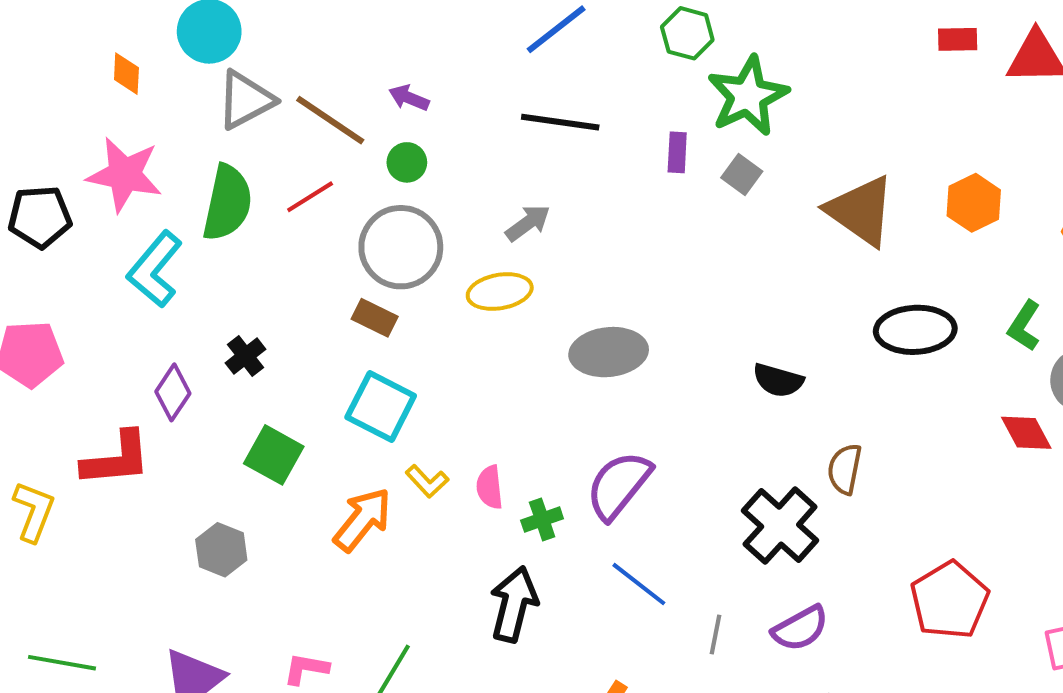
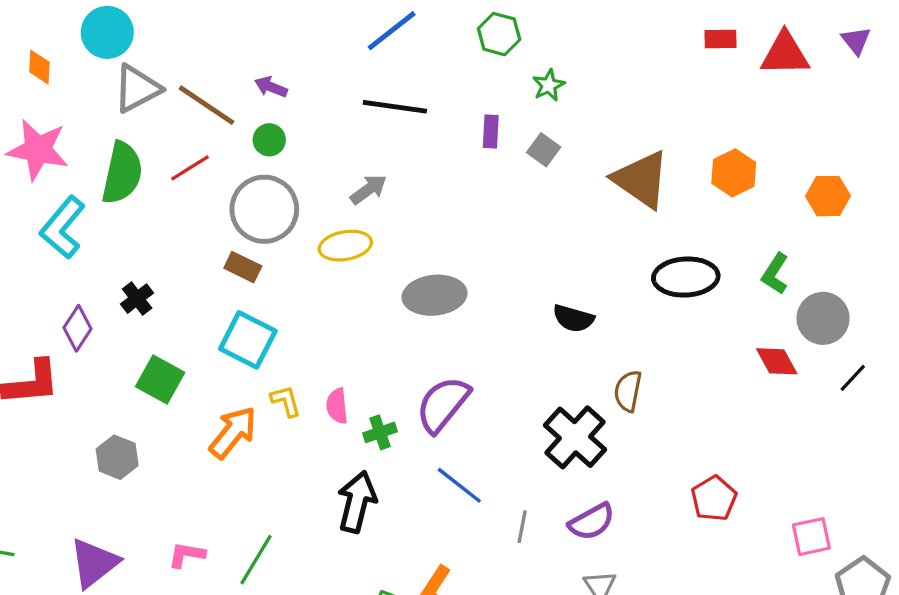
green star: (748, 96) -> (549, 85), size x0.5
yellow L-shape: (427, 481) -> (286, 401), turned -152
red pentagon: (950, 600) -> (714, 499), size x0.7

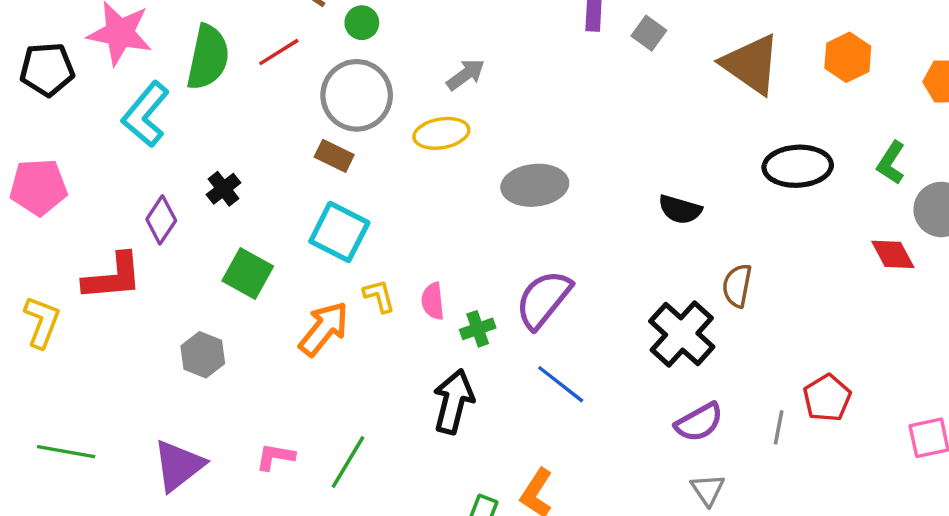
gray line: (522, 527) -> (779, 427), moved

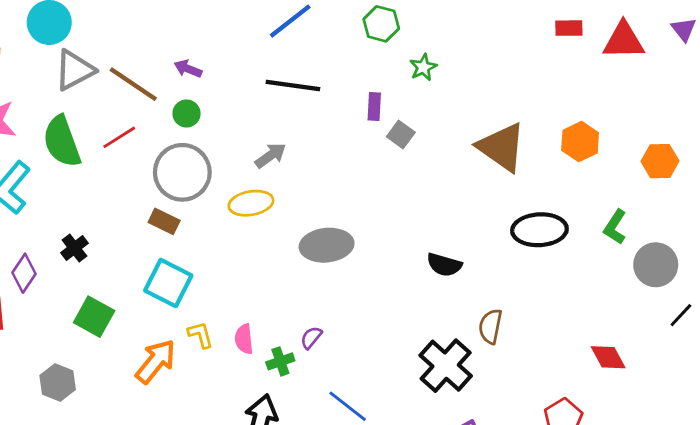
gray square: (649, 33) -> (401, 135), moved
green semicircle: (208, 57) -> (62, 142), turned 148
red diamond: (893, 254) -> (608, 357), moved
purple semicircle: (543, 299) -> (311, 338), moved, size x0.5

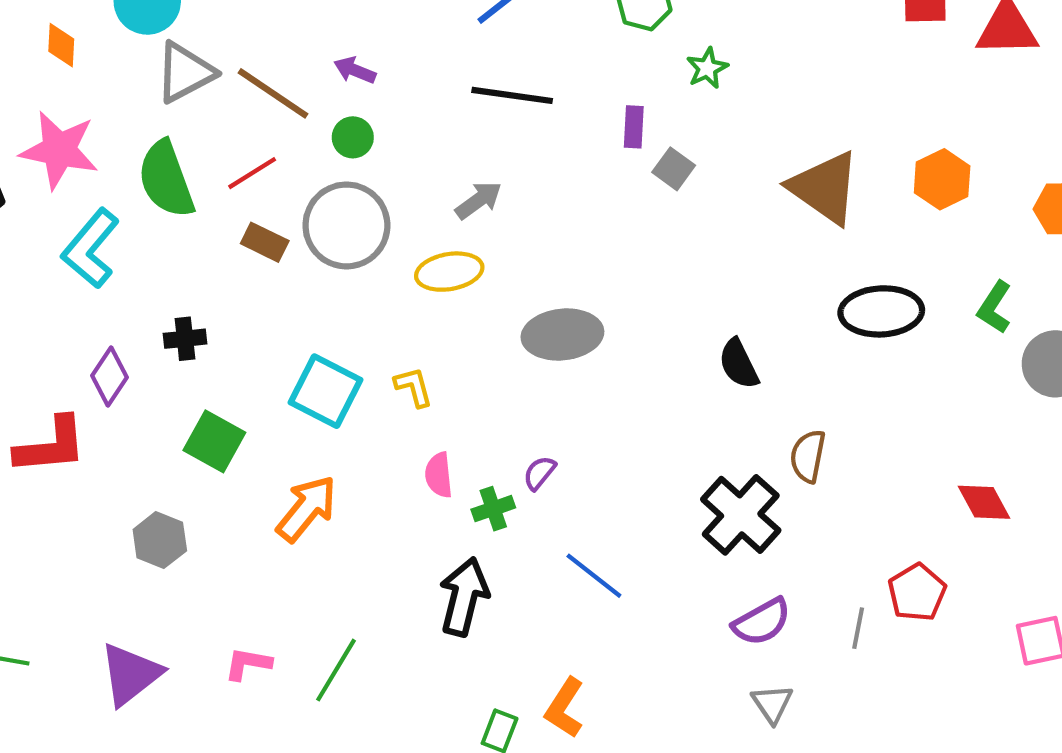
brown rectangle: (164, 221) -> (265, 242), moved
black cross: (74, 248) -> (185, 339), turned 32
black semicircle: (444, 265) -> (739, 364), turned 48
yellow L-shape: (201, 335) -> (414, 387), moved

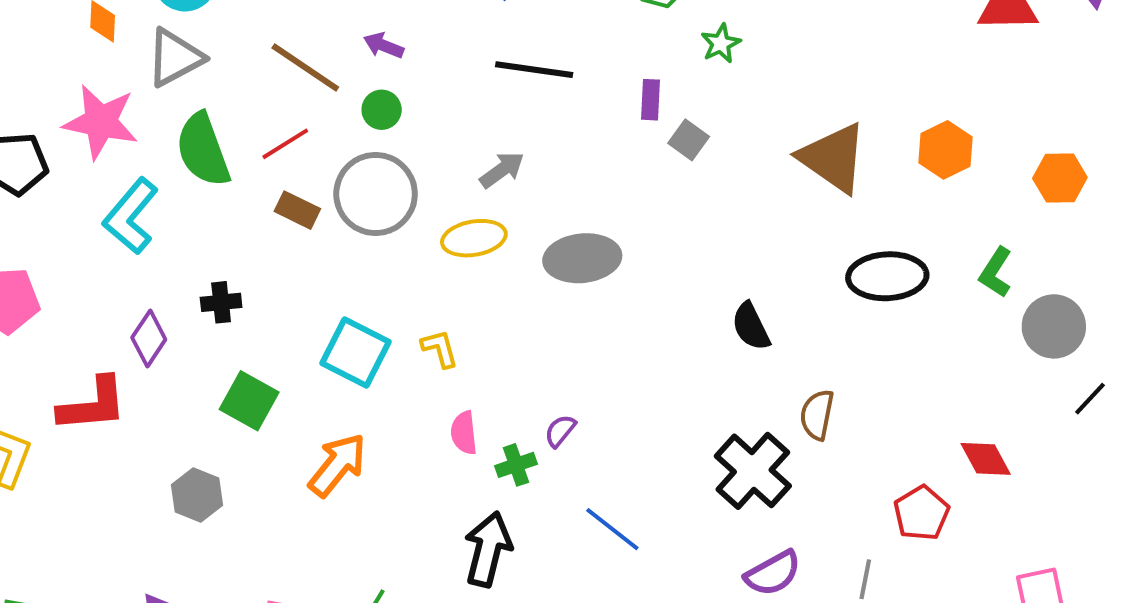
gray triangle: (185, 72) -> (175, 58), moved
gray ellipse: (562, 335) -> (582, 258), moved
red pentagon: (917, 592) -> (921, 513), moved

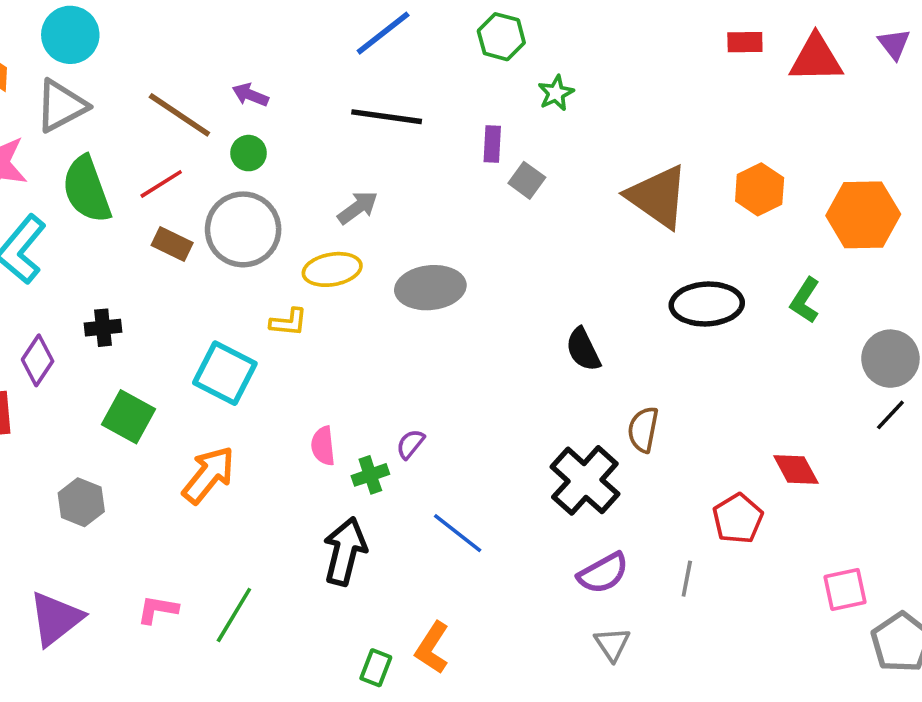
orange hexagon: (1060, 178) -> (863, 215), size x1.5
gray circle: (1054, 326) -> (890, 359), moved
yellow L-shape: (440, 349) -> (289, 322), moved, turned 111

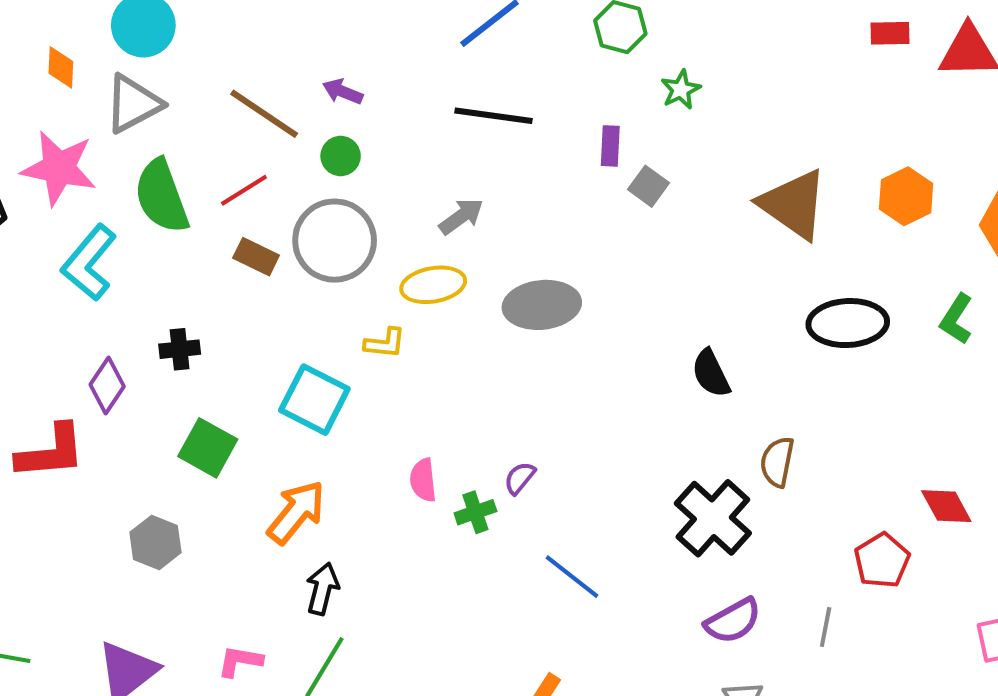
black arrow: (345, 551) -> (322, 589), moved, size x0.7

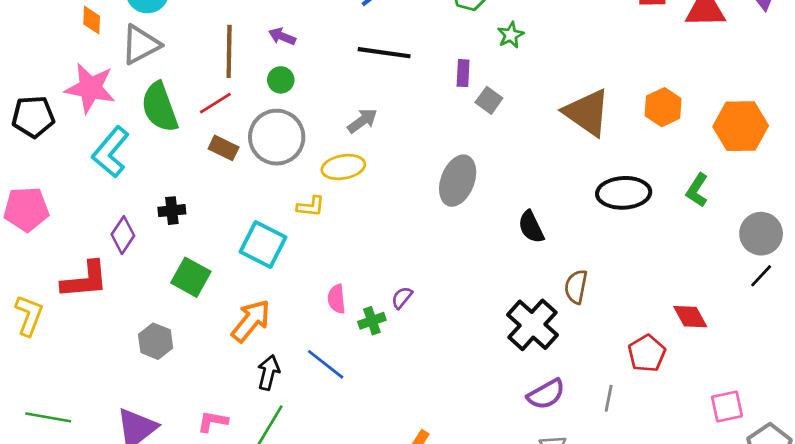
brown line: (264, 114) -> (229, 51), turned 57
gray ellipse: (542, 305) -> (458, 181), moved, turned -63
blue line: (572, 577) -> (326, 364), moved

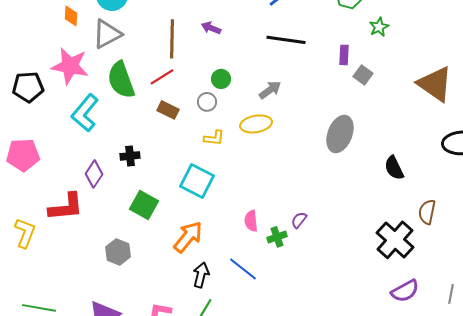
green circle: (281, 80) -> (221, 79), moved
gray circle: (277, 137) -> (207, 102), size x0.5
yellow L-shape: (311, 206) -> (214, 138), moved

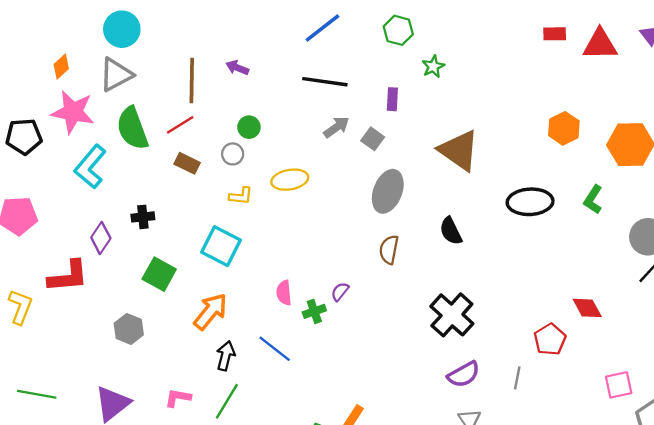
orange diamond: (71, 16) -> (61, 66), moved, turned 45
gray square: (363, 75) -> (373, 139), moved
brown triangle: (435, 84) -> (459, 150), moved
gray arrow: (270, 90) -> (336, 127), moved
brown semicircle: (427, 212) -> (389, 250), moved

